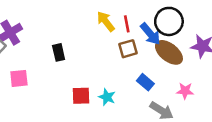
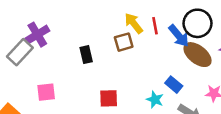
brown square: (128, 49) -> (124, 42), moved
pink square: (19, 78) -> (46, 92), moved
cyan star: (107, 97) -> (155, 100), moved

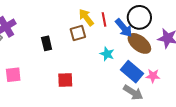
blue rectangle: (174, 85) -> (132, 72), moved, size x1.5
cyan star: (155, 100) -> (107, 54), moved

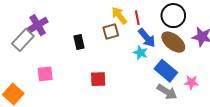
blue arrow: (124, 28) -> (147, 38), moved
pink star: (153, 76) -> (191, 82), moved

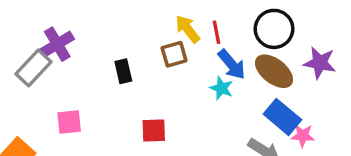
blue rectangle: (166, 71) -> (282, 117), moved

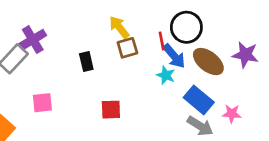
yellow arrow: (188, 29) -> (119, 27), moved
black circle: (274, 29) -> (186, 27), moved
red line: (216, 32) -> (162, 41), moved
blue rectangle: (282, 117) -> (199, 100), moved

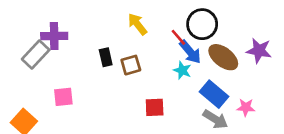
purple cross: (33, 40) -> (54, 36), turned 30
red line: (162, 41) -> (178, 37), turned -30
brown square: (127, 48) -> (131, 65), moved
red square: (111, 110) -> (155, 107), moved

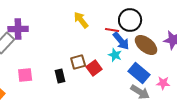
red line: (178, 37) -> (112, 30), turned -40
black rectangle: (106, 57) -> (60, 76), moved
brown square: (131, 65) -> (78, 62), moved
red square: (155, 107) -> (94, 68), moved, turned -35

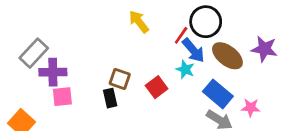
purple cross: (18, 29) -> (53, 72), moved
red line: (112, 30) -> (181, 35), turned -64
brown square: (78, 62) -> (120, 79), moved, turned 35

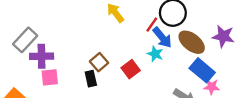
brown square: (120, 79) -> (99, 62), turned 30
blue rectangle: (218, 94) -> (202, 70), moved

